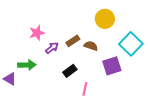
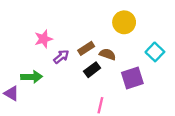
cyan square: (131, 44) -> (155, 52), size x0.7
black rectangle: (70, 71) -> (92, 70), moved

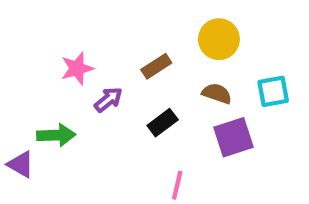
brown rectangle: (86, 48) -> (156, 66), moved
cyan square: (155, 52) -> (273, 91), turned 36
brown semicircle: (107, 54) -> (217, 93), moved

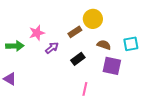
yellow circle: (219, 39) -> (93, 19), moved
green arrow: (56, 135) -> (15, 46), moved
purple square: (234, 137) -> (112, 66), turned 30

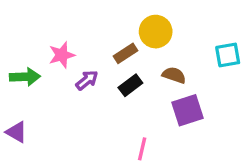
cyan square: (131, 44) -> (228, 55), moved
black rectangle: (78, 59) -> (130, 85), moved
purple square: (112, 66) -> (187, 110), turned -30

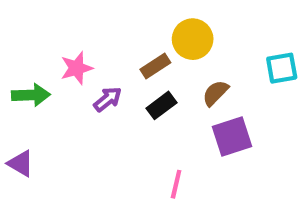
brown semicircle: (174, 75) -> (215, 93), turned -65

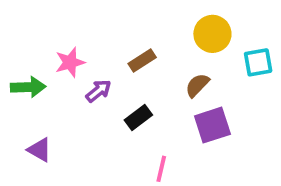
yellow circle: (193, 39) -> (212, 34), moved
black rectangle: (162, 105) -> (138, 117), moved
purple triangle: (21, 163) -> (40, 150), moved

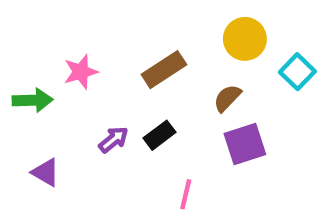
brown rectangle: (142, 60) -> (164, 70), size x1.4
cyan square: (258, 62) -> (297, 72), turned -36
purple arrow: (98, 91) -> (114, 140), moved

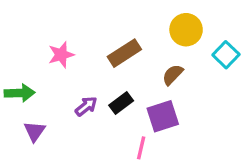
green arrow: (33, 100) -> (20, 93), moved
purple square: (245, 144) -> (163, 116), moved
purple triangle: (46, 172) -> (35, 131), turned 35

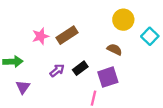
brown rectangle: (124, 53) -> (67, 35), moved
brown semicircle: (173, 75) -> (114, 49), turned 72

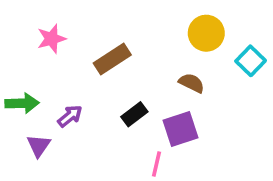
pink star: (41, 36) -> (51, 39), moved
purple arrow: (57, 70) -> (70, 116), moved

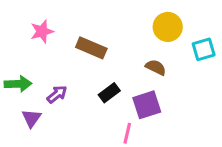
brown rectangle: (112, 59) -> (91, 48), turned 56
cyan square: (251, 61) -> (204, 49), turned 30

